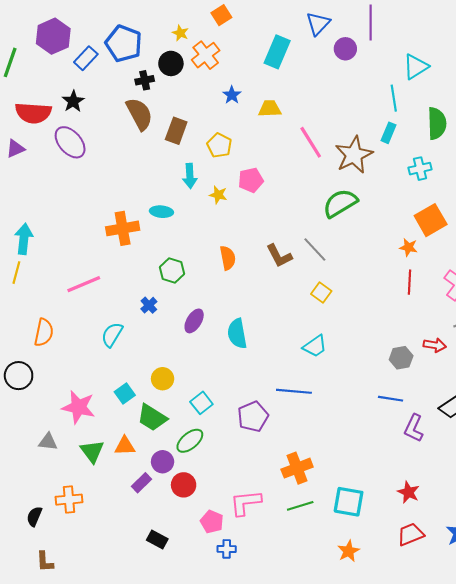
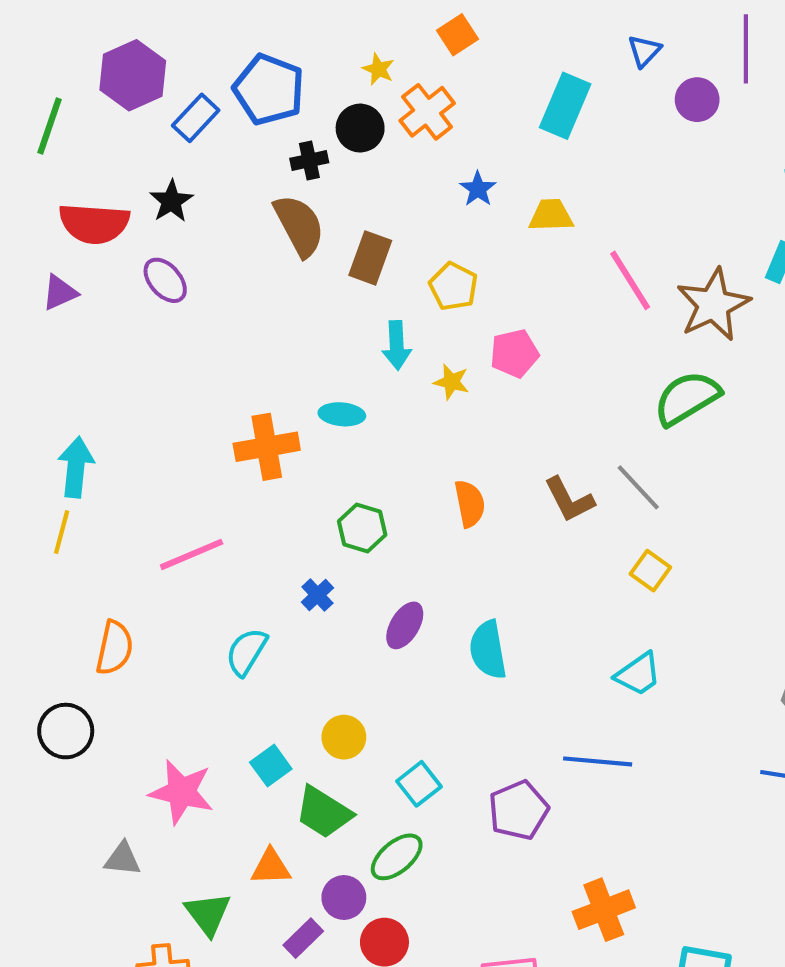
blue triangle: (318, 24) -> (644, 51), size x0.7
purple ellipse: (70, 142) -> (165, 280), size x0.7
green triangle: (92, 451) -> (208, 914), moved

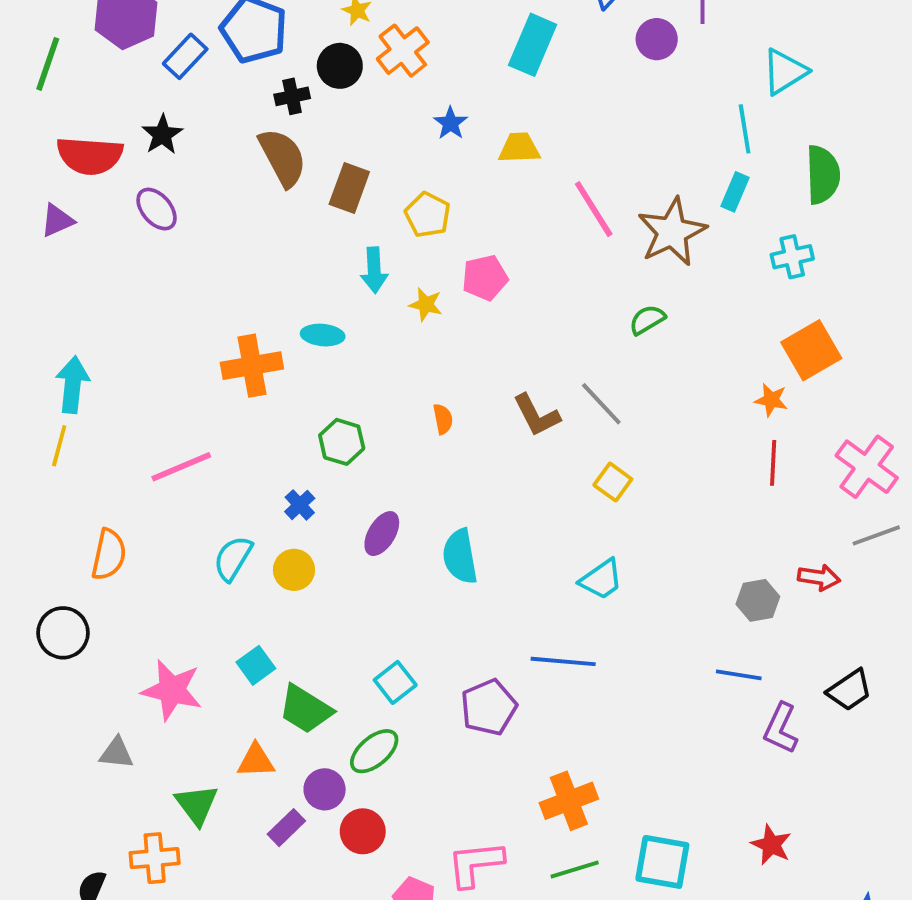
green semicircle: (687, 398) -> (647, 320), size x0.6
orange semicircle: (470, 504) -> (443, 419), size x0.7
yellow circle: (344, 737) -> (294, 570), moved

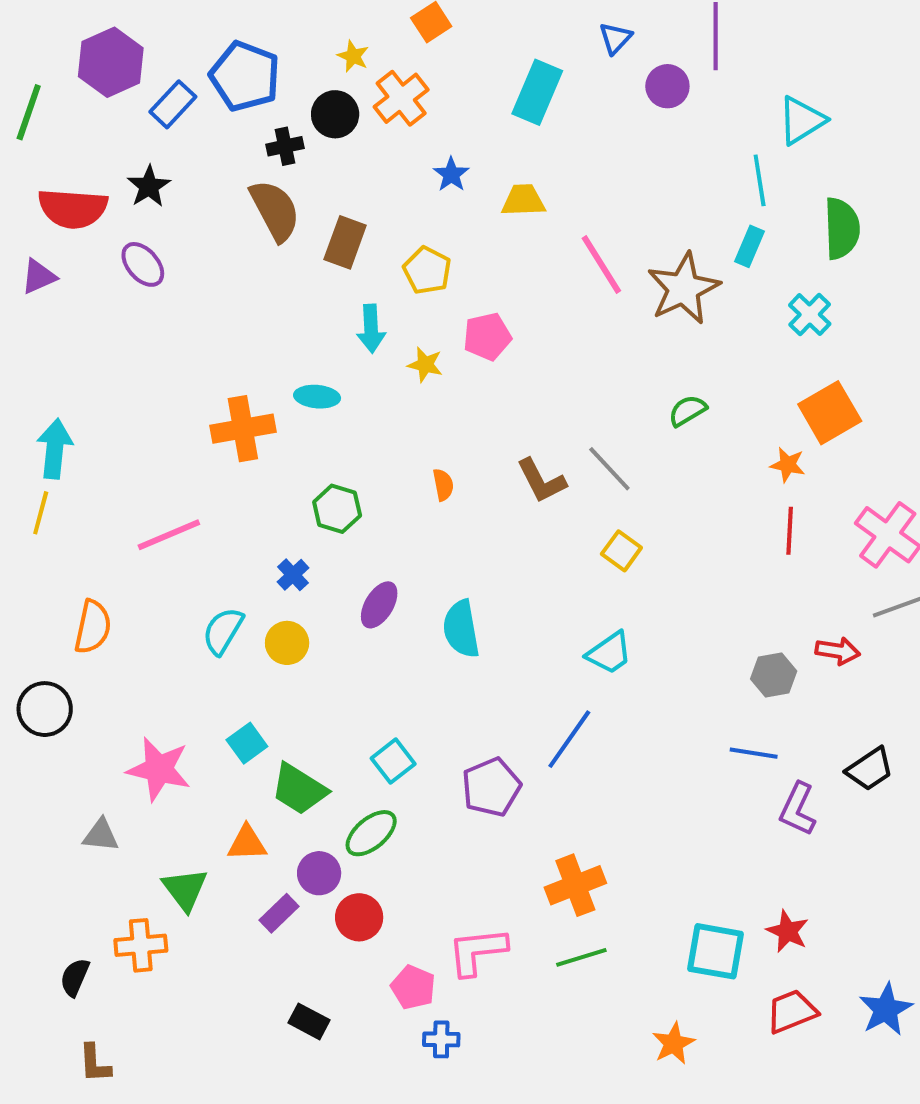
cyan cross: (792, 257) -> (810, 315), turned -33
green semicircle: (647, 320) -> (688, 411), moved
blue line: (563, 661) -> (569, 739), turned -60
cyan square: (662, 862) -> (716, 951), moved

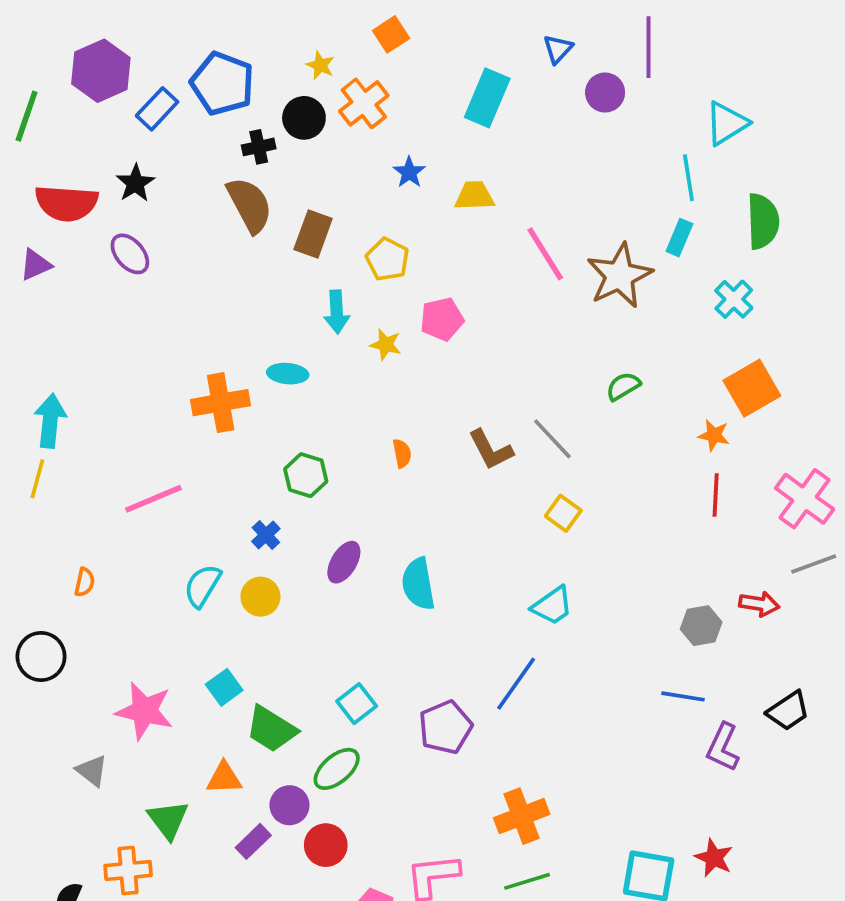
orange semicircle: (93, 627) -> (85, 582), size x0.6
gray triangle: (101, 835) -> (92, 771), turned 32

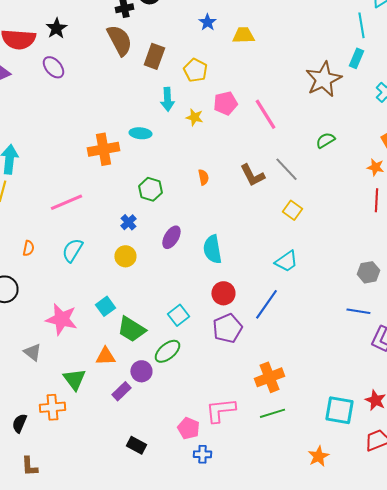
pink line: (545, 254) -> (265, 114), moved
cyan semicircle: (202, 586) -> (72, 250), moved
red circle: (326, 845) -> (223, 293), moved

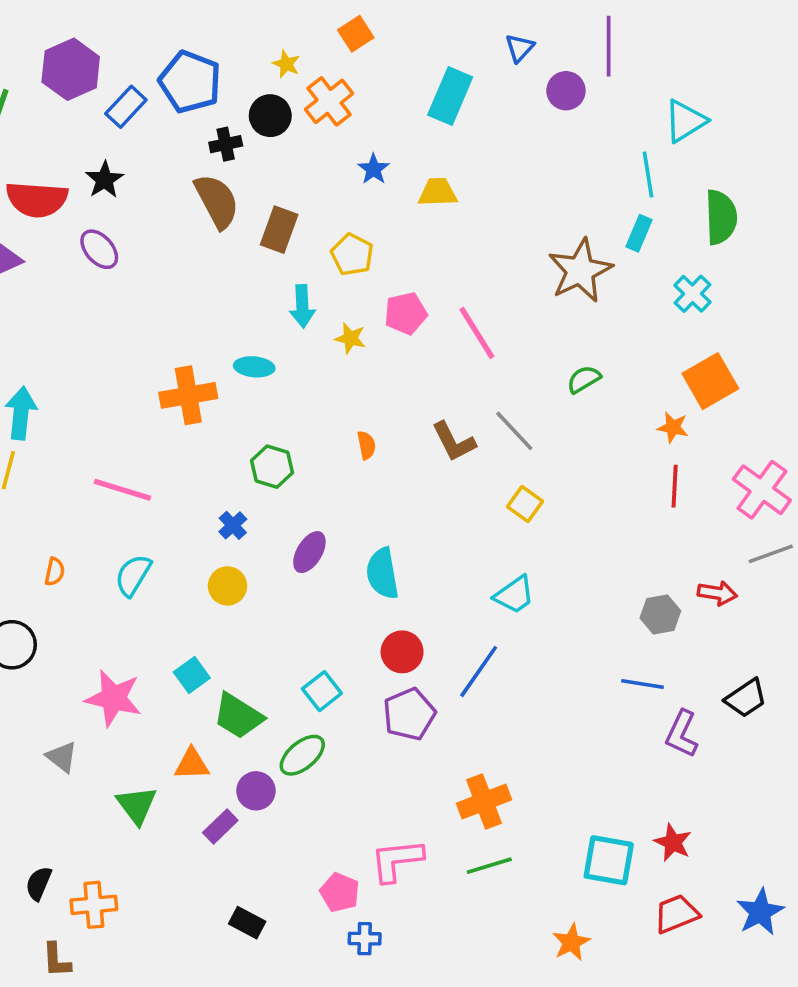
pink line: (66, 202) -> (122, 490), turned 40
orange cross: (52, 407) -> (94, 905), moved

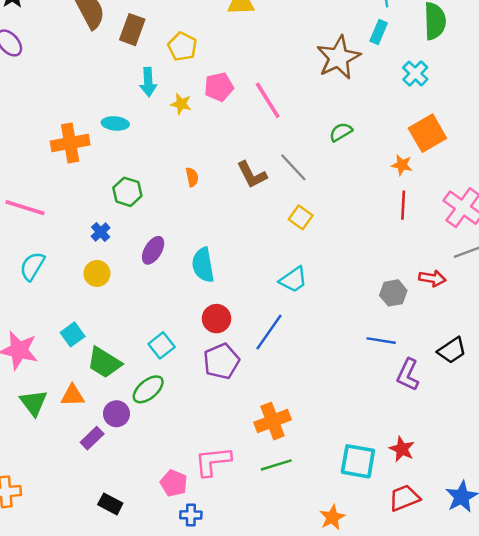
green triangle: (137, 805) -> (34, 403), moved

